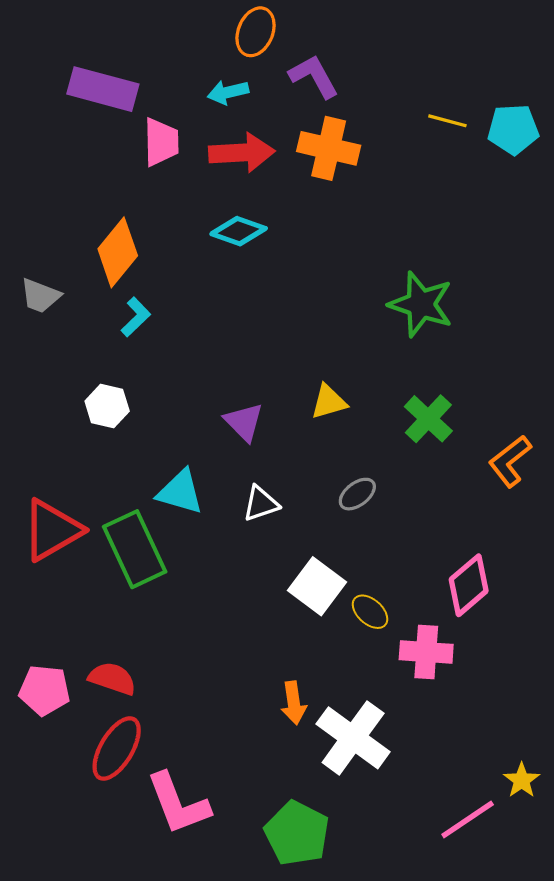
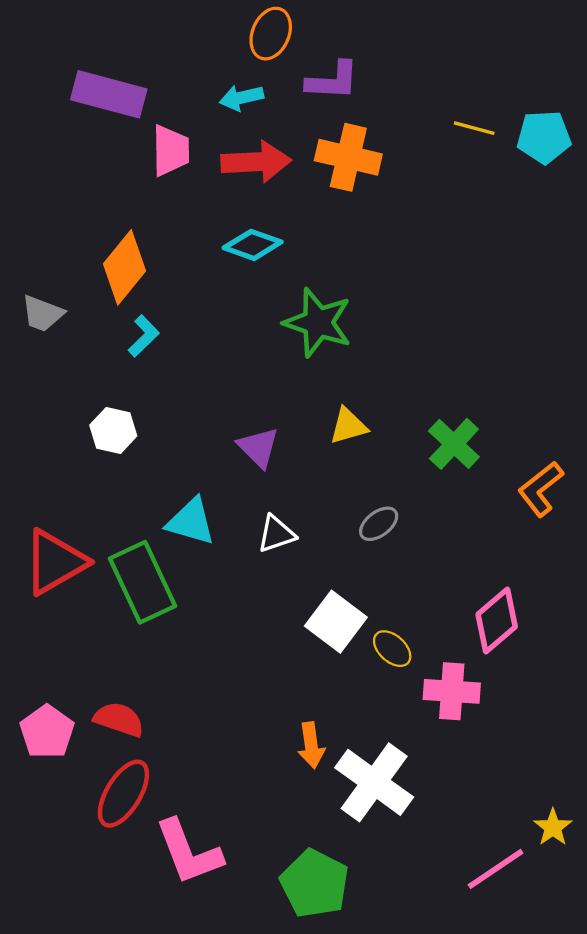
purple L-shape: (314, 76) -> (333, 81), turned 122
green star: (421, 304) -> (318, 323), moved
pink pentagon: (45, 690) -> (47, 732), turned 30

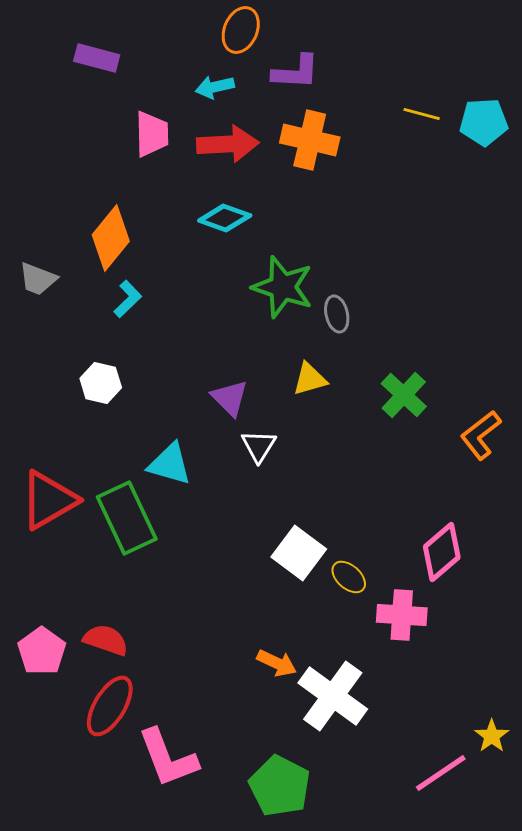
purple rectangle: (109, 94) -> (97, 58), moved, size x0.7
gray ellipse: (379, 524) -> (337, 314), moved, turned -66
white triangle: (276, 534) -> (259, 446), moved, turned -39
orange arrow: (311, 745) -> (277, 663), turned -57

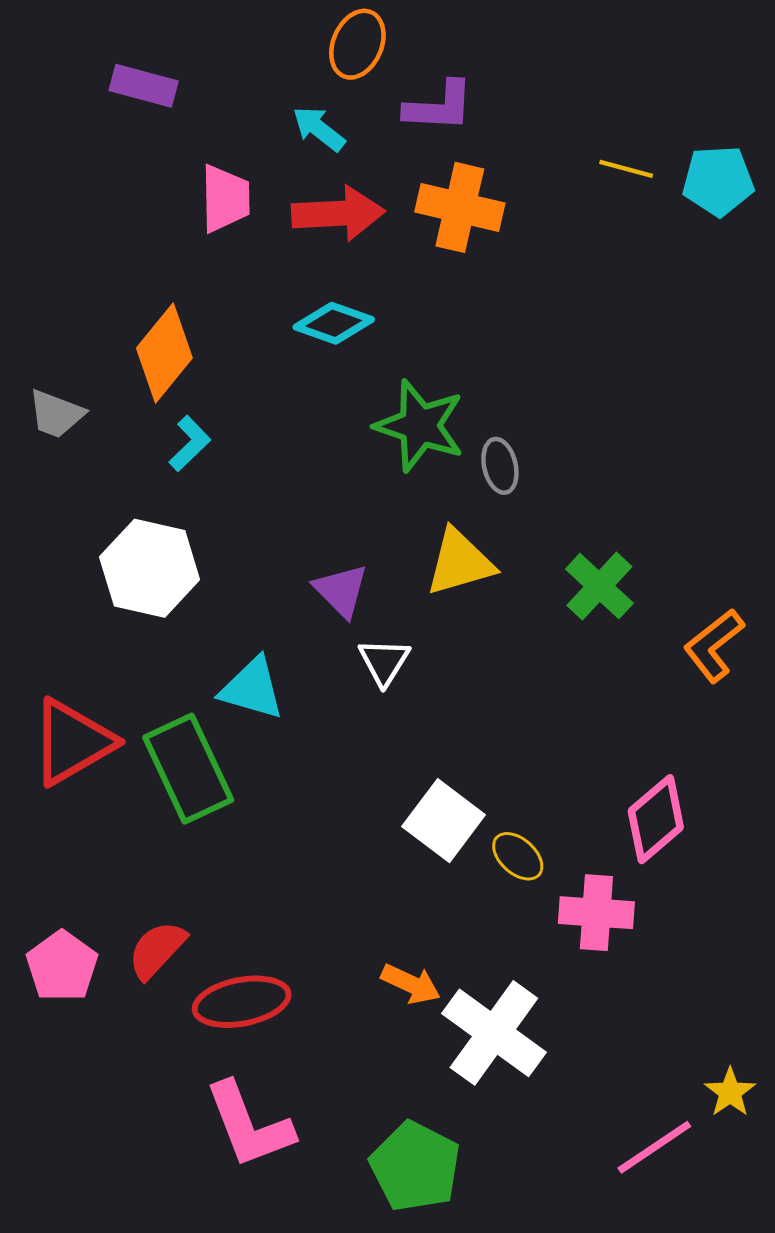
cyan arrow: (215, 87) -> (319, 129), turned 51
yellow triangle: (310, 379) -> (460, 562), size x1.4
white hexagon: (101, 383) -> (150, 568), size x1.6
red semicircle: (106, 640) -> (157, 950), turned -66
red ellipse: (110, 706) -> (242, 1002), moved, turned 48

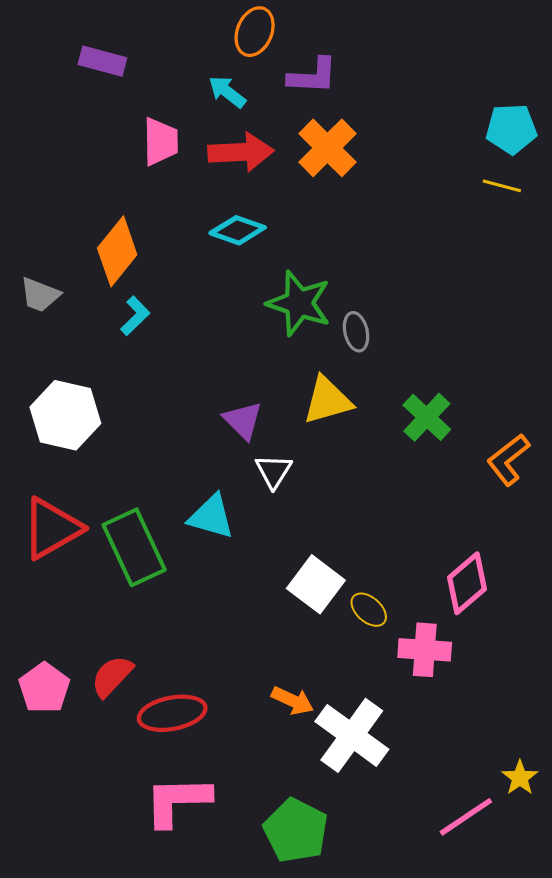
yellow line: (626, 169) -> (502, 186), moved
orange cross: (460, 207) -> (327, 148), turned 32
white hexagon: (150, 568) -> (65, 415), moved
cyan triangle: (252, 689) -> (211, 517), moved
pink L-shape: (249, 1125) -> (177, 801), turned 110

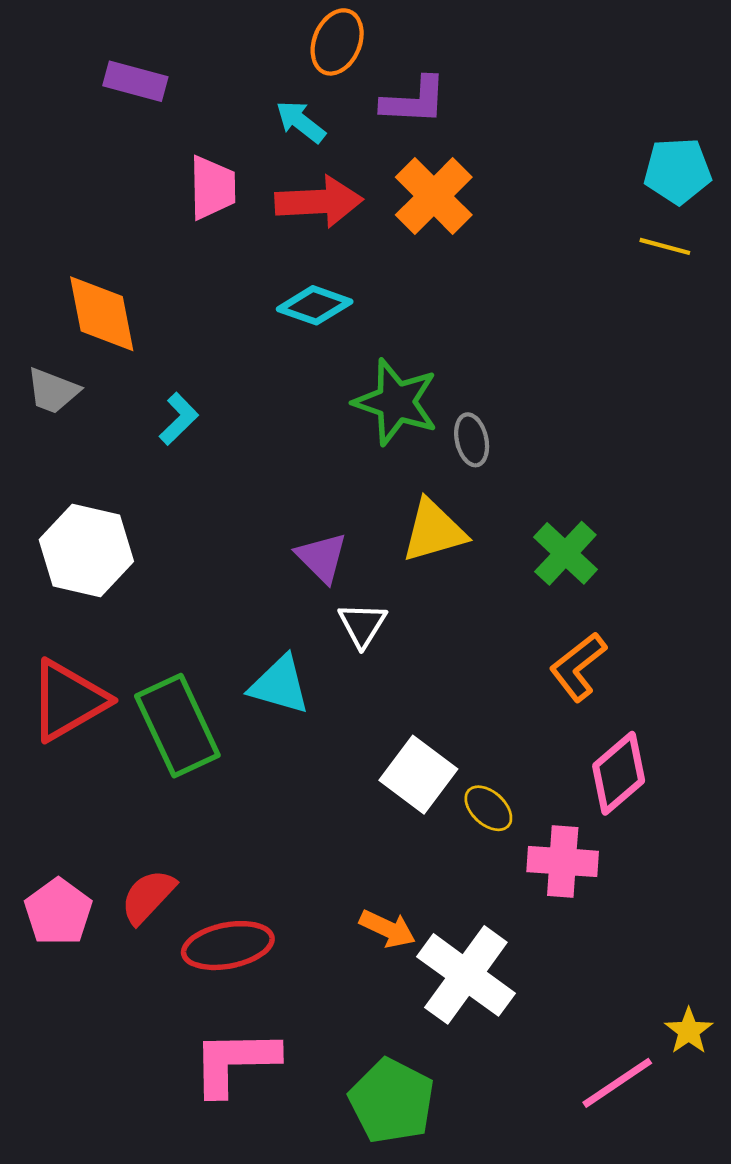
orange diamond: (117, 251) -> (102, 314), moved, turned -50
orange L-shape: (508, 460) -> (578, 667), moved

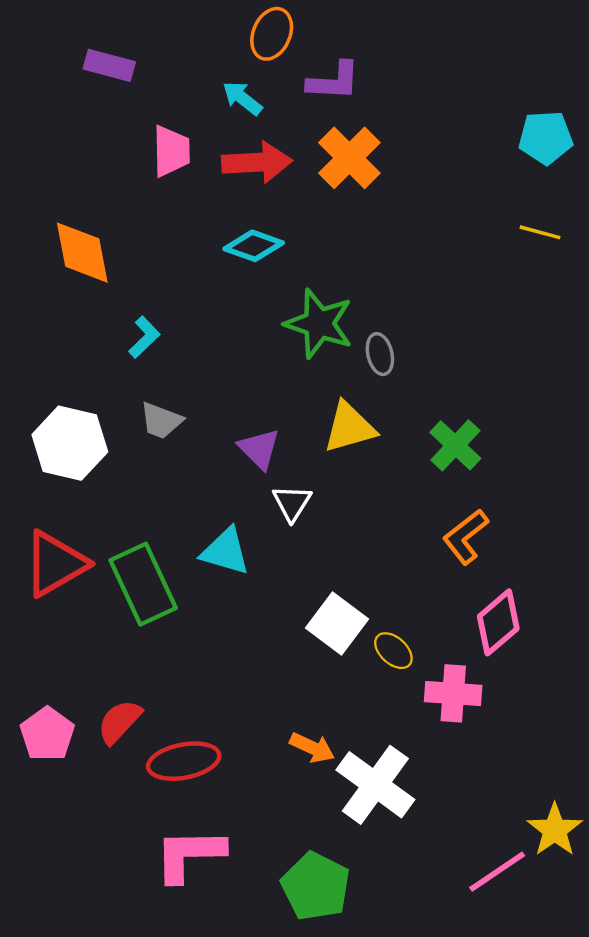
yellow line: (665, 246) -> (540, 232), moved
gray trapezoid: (53, 391) -> (161, 421), moved
yellow star: (689, 1031) -> (555, 830), size x1.4

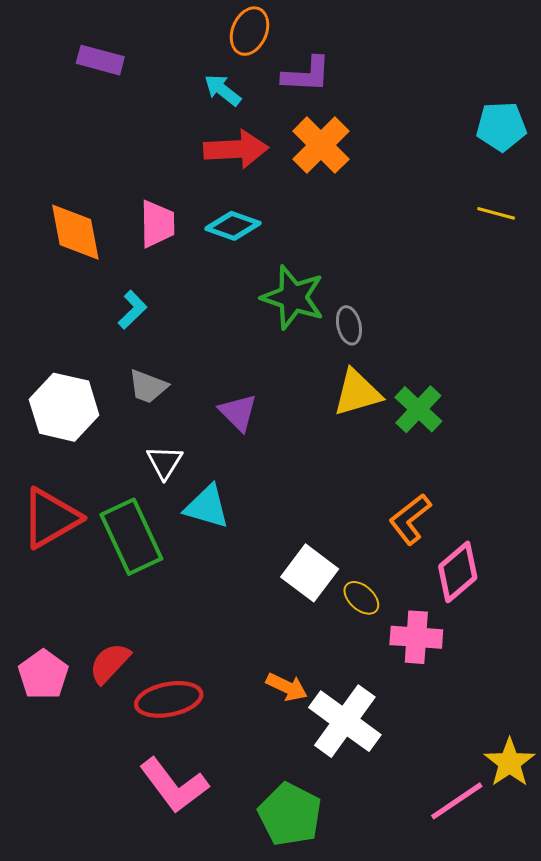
pink trapezoid: (171, 151) -> (157, 224), moved
yellow triangle: (349, 427) -> (357, 393), moved
white triangle: (292, 503) -> (165, 462), moved
orange L-shape: (466, 537) -> (410, 519), moved
pink L-shape: (189, 855) -> (174, 785), turned -126

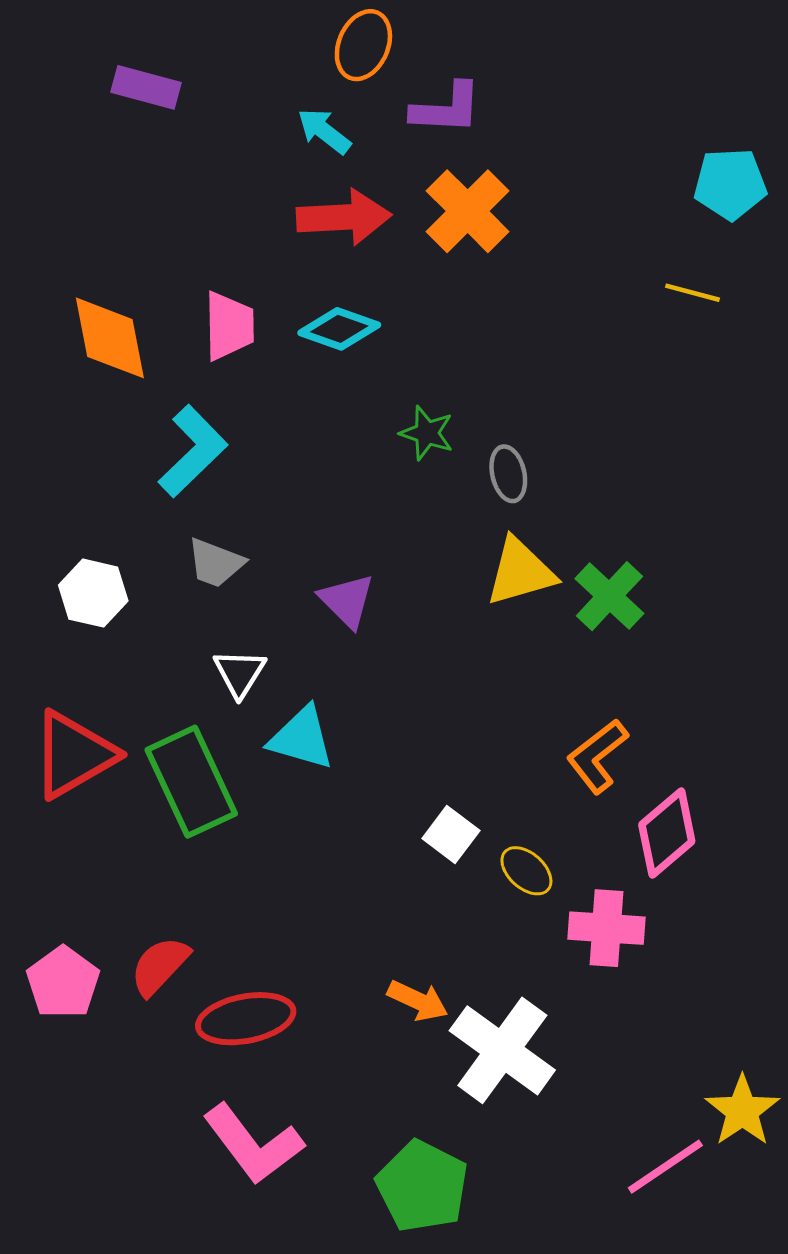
yellow line: (496, 213) -> (692, 293), moved
green star: (293, 297) -> (427, 433), size x0.6
cyan L-shape: (132, 310) -> (193, 451), size x1.6
white hexagon: (64, 407) -> (93, 593), size x0.7
white square: (310, 573) -> (451, 835), size x0.7

